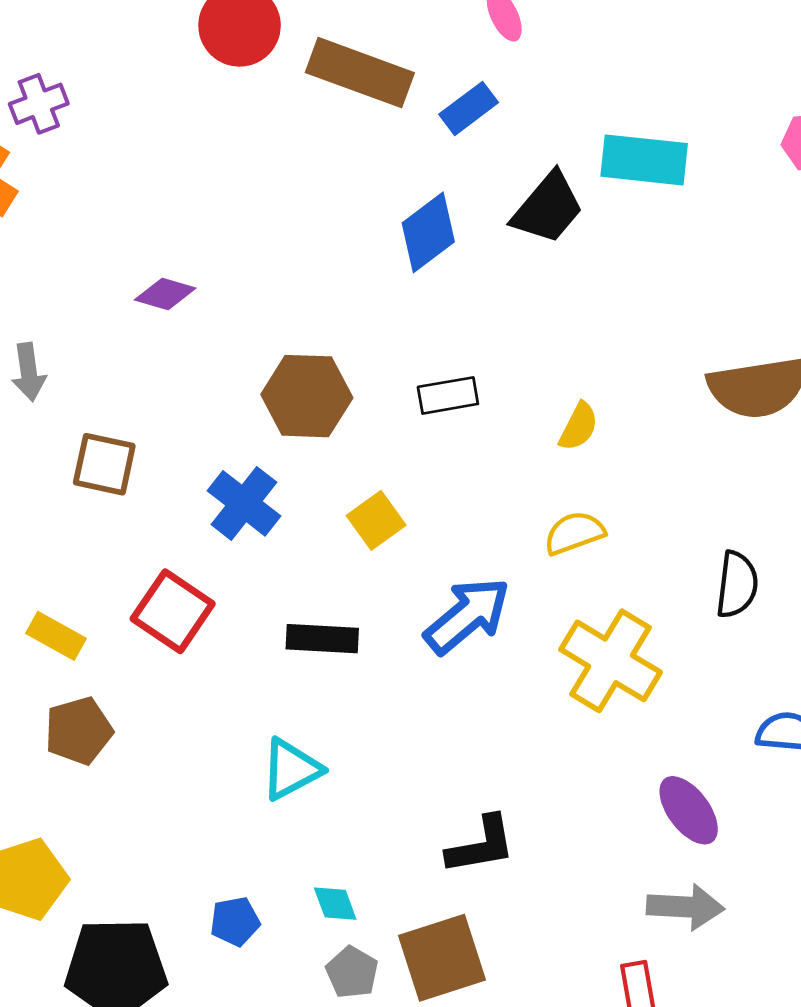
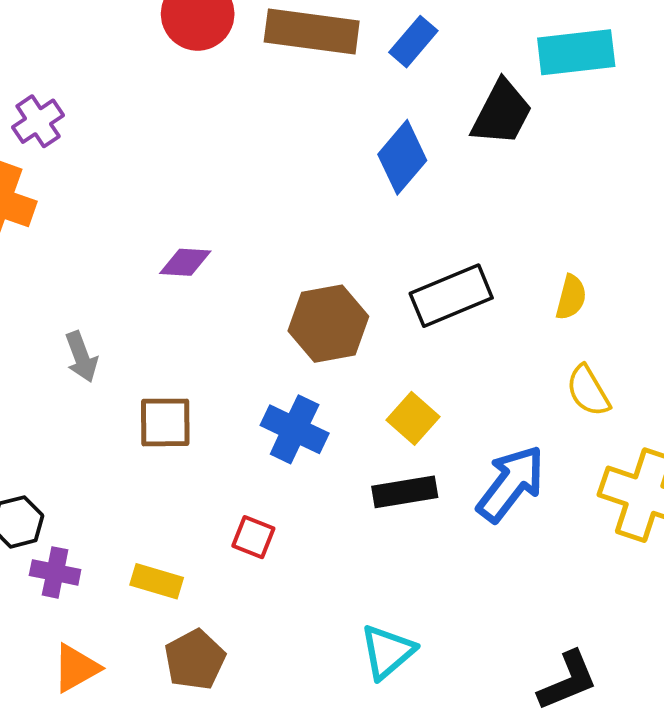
black rectangle: (448, 395) -> (451, 296), size x1.5
yellow semicircle: (574, 533) -> (588, 391), turned -88
red square: (173, 611) -> (253, 537), size x0.6
black rectangle: (322, 639) -> (405, 492), moved

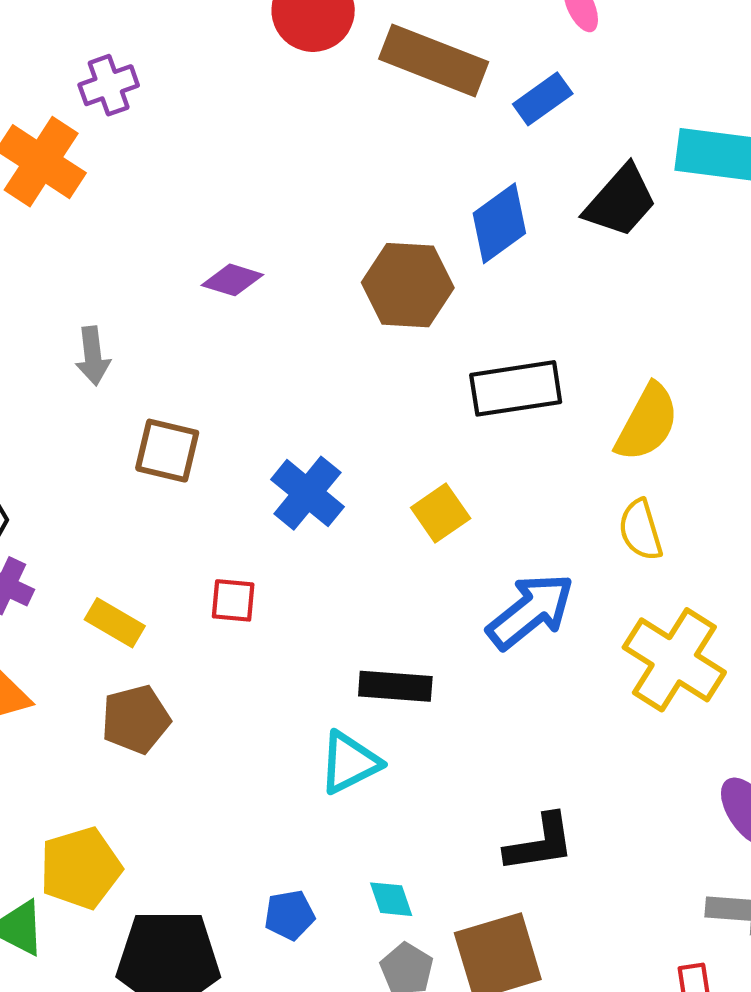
yellow semicircle: (571, 297) -> (647, 423), size x1.6
brown hexagon: (328, 324) -> (408, 285), moved
black rectangle: (405, 492) -> (395, 686), moved
red square: (253, 537) -> (233, 600), turned -30

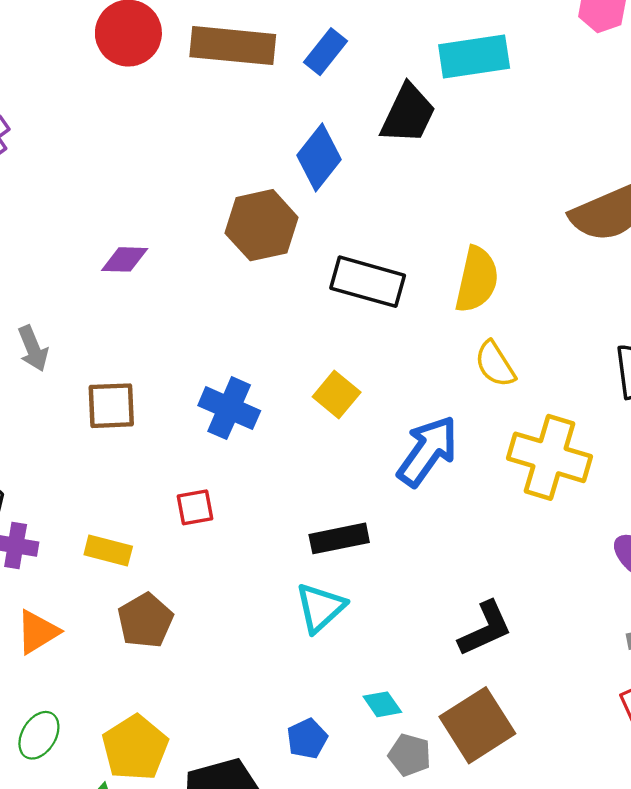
black rectangle: (516, 388) -> (368, 282), turned 40

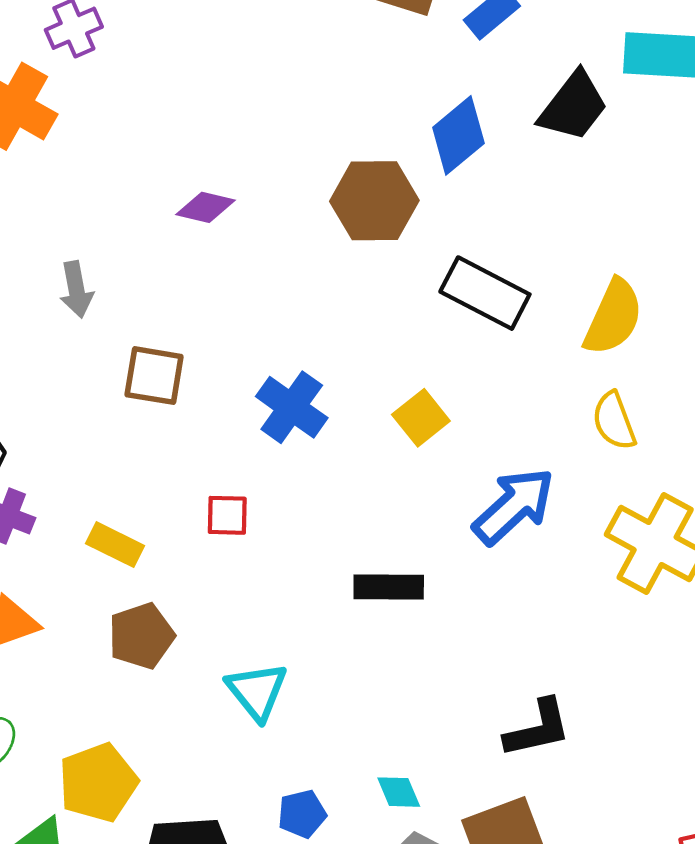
cyan triangle: (320, 608) -> (257, 691), moved, turned -38

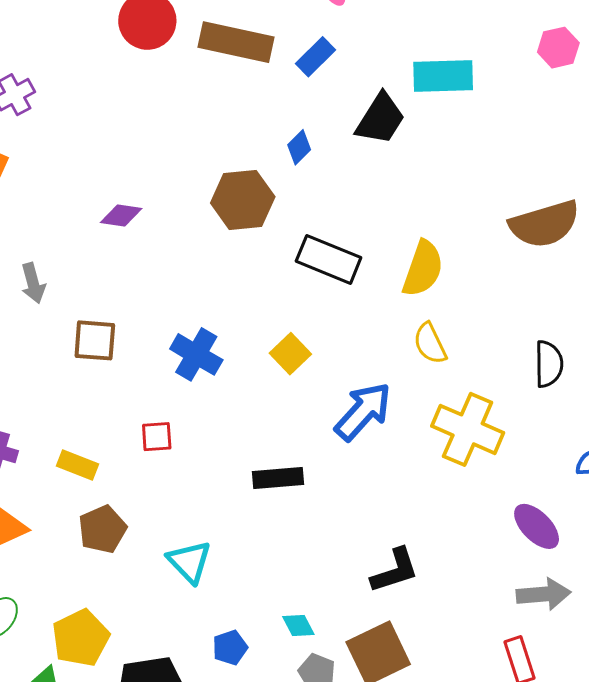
blue diamond: (458, 135) -> (299, 147), size x0.6

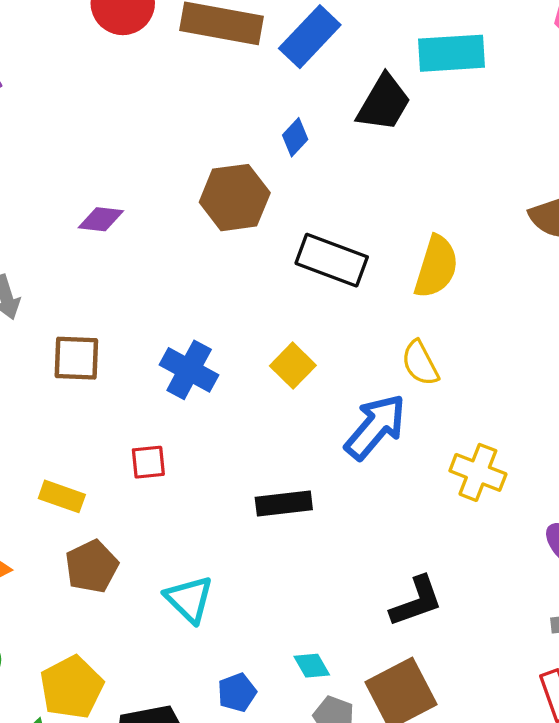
blue rectangle: (315, 57) -> (310, 37), size x1.4
yellow semicircle: (430, 343) -> (420, 363), moved
yellow cross: (468, 429) -> (478, 472), moved, size x0.7

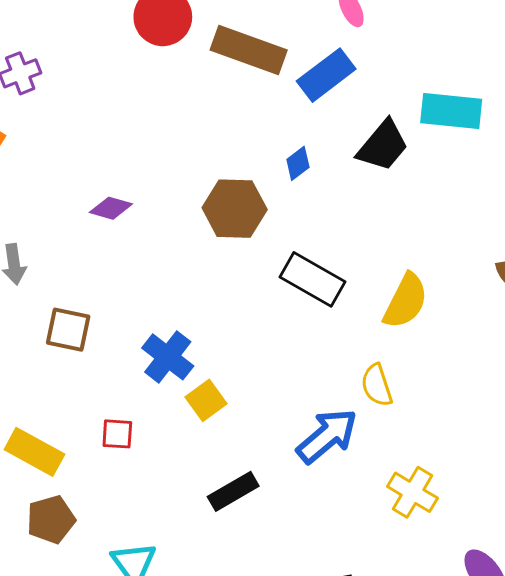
yellow square: (293, 366) -> (206, 400), moved
yellow rectangle: (62, 496) -> (34, 452), size x1.4
black rectangle: (284, 503) -> (233, 491), turned -33

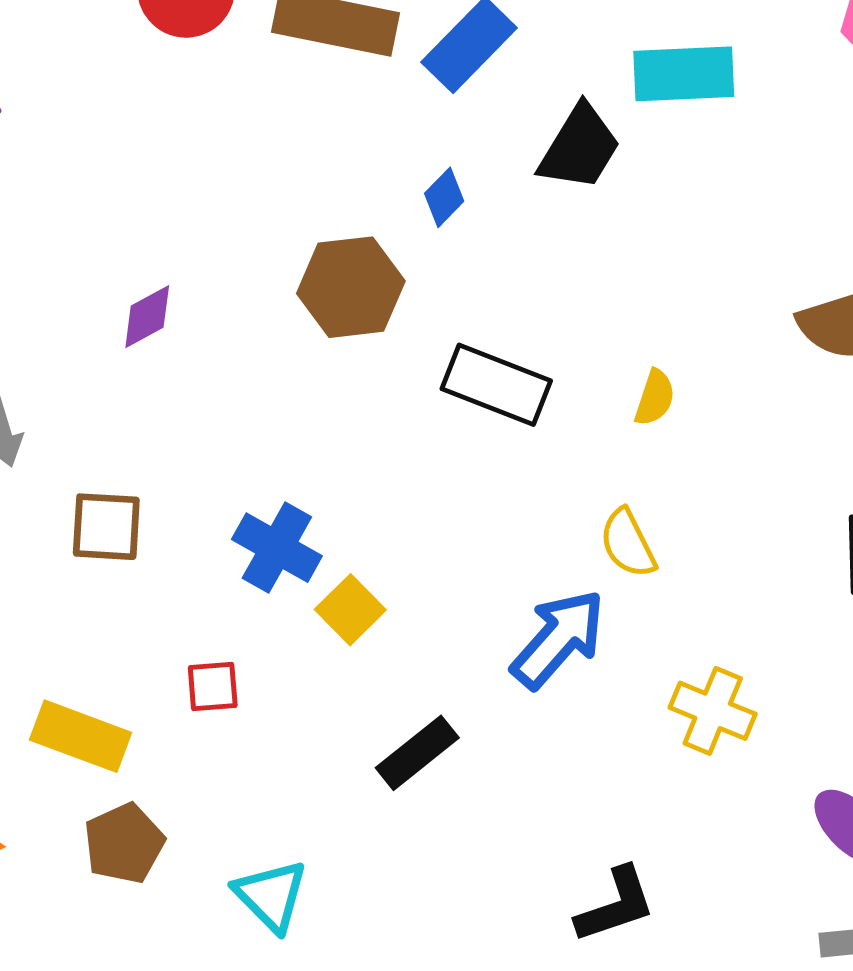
purple diamond: (111, 208) -> (147, 317), turned -36
yellow semicircle: (406, 301) -> (655, 398), size x0.6

